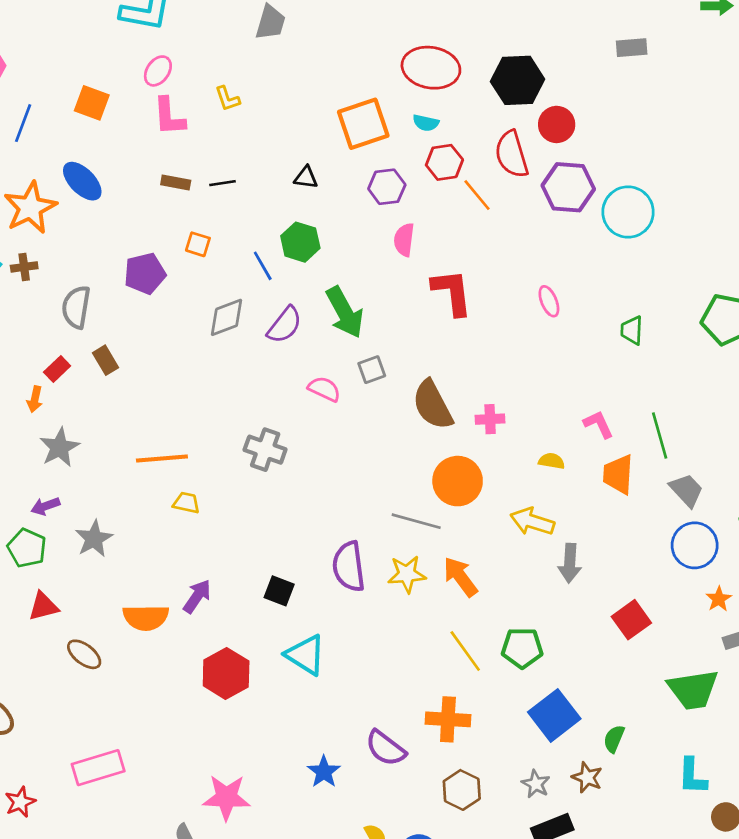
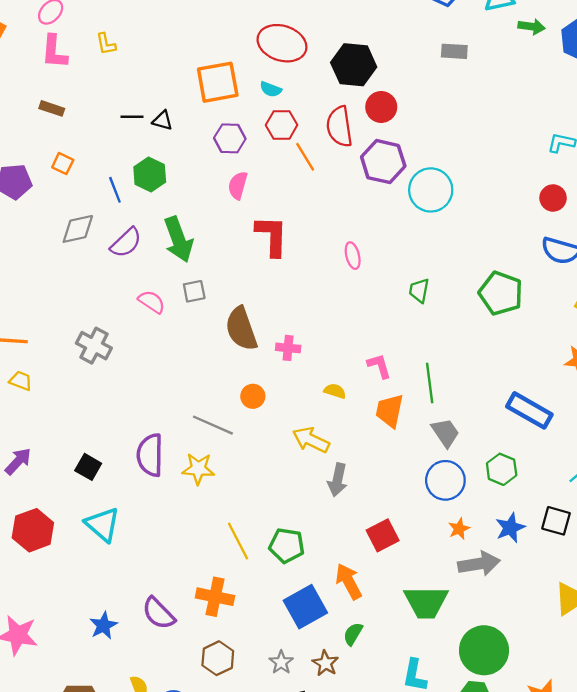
black line: (222, 183) -> (132, 117), moved
orange circle: (458, 481) -> (253, 396), size x0.6
orange arrow: (460, 577) -> (349, 581), moved

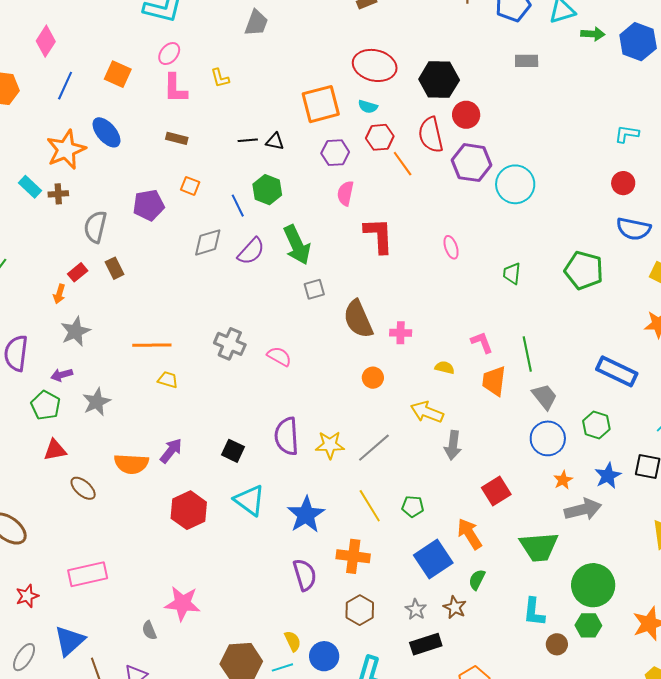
pink semicircle: (152, 302) -> (279, 356), moved
gray line: (213, 425) -> (374, 448), moved, turned -60
green pentagon: (287, 546) -> (413, 507), size x0.7
purple semicircle: (159, 613) -> (305, 575), turned -148
blue star: (103, 626) -> (306, 515), moved, size x1.5

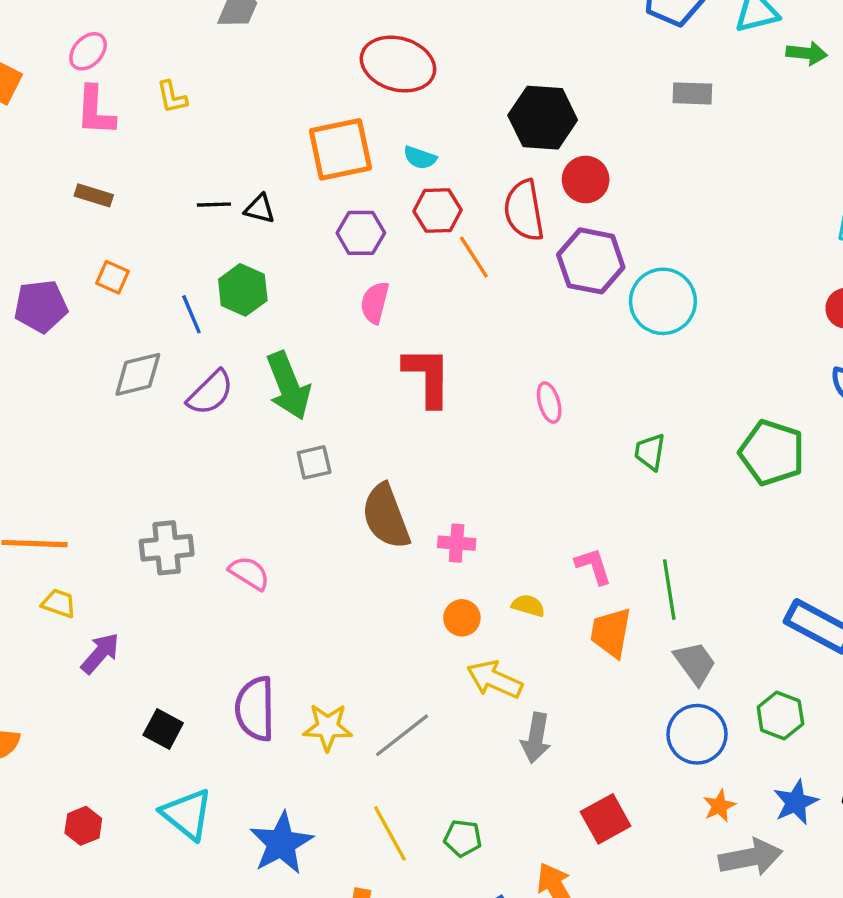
red ellipse: (375, 65) -> (398, 64), moved
gray cross: (230, 344) -> (167, 548), turned -32
orange circle: (373, 378) -> (462, 618), moved
purple arrow: (171, 451) -> (100, 653), moved
red hexagon: (189, 510) -> (83, 826), size x0.6

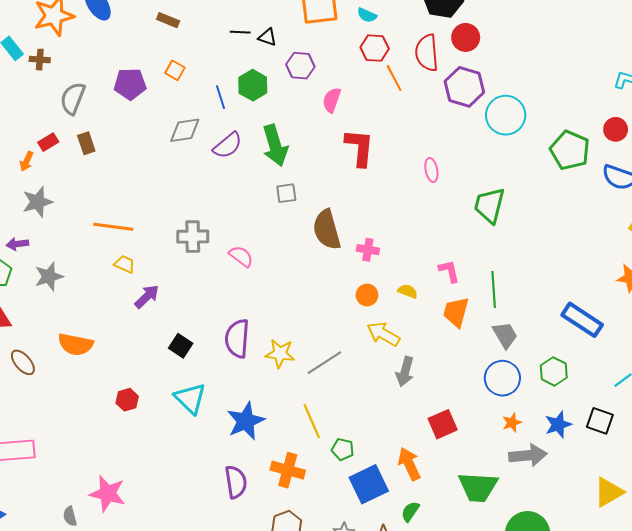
purple hexagon: (361, 233) -> (300, 66), moved
green trapezoid: (650, 452) -> (489, 205), size x1.6
green pentagon: (772, 453) -> (570, 150), moved
green pentagon: (463, 838) -> (343, 449), moved

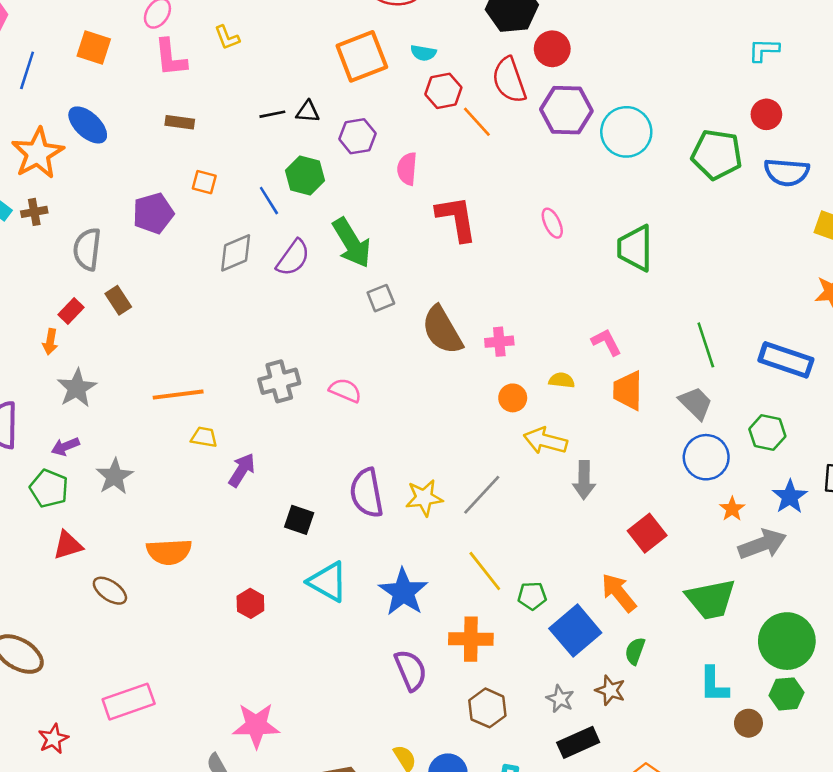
green line: (494, 289) -> (706, 345), moved

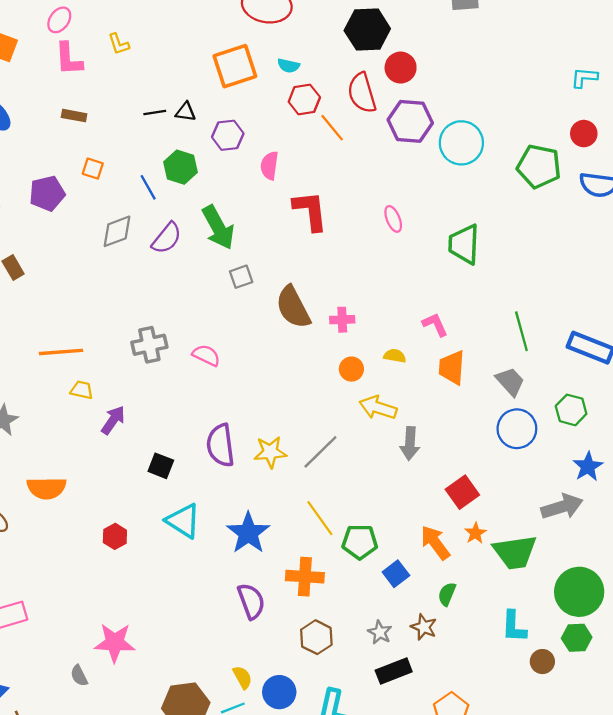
orange star: (732, 509) -> (475, 533), moved
green pentagon: (532, 596) -> (360, 542), size x1.4
blue square: (575, 631) -> (396, 574), size x0.6

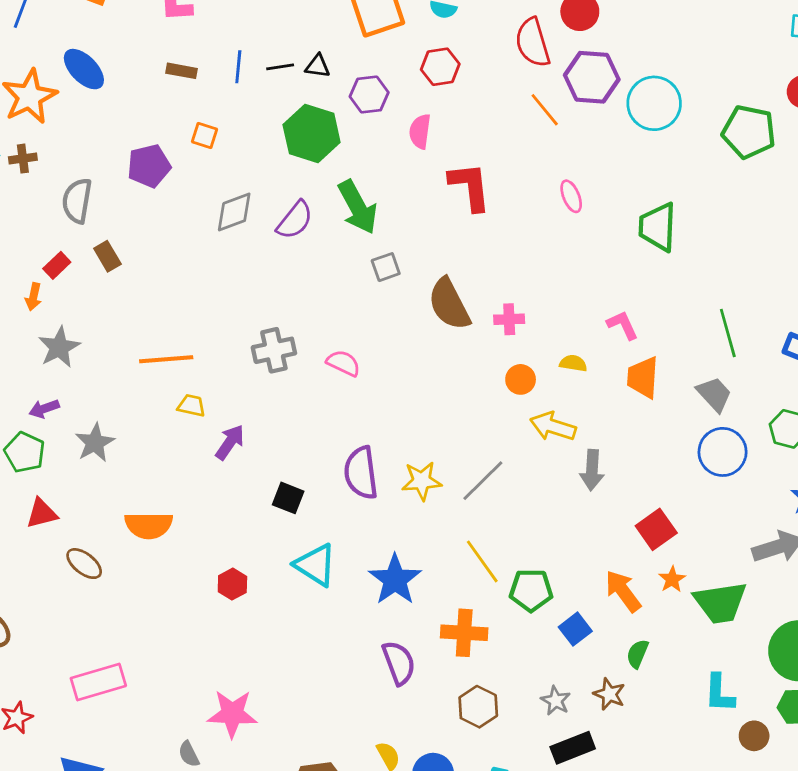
red hexagon: (304, 99) -> (440, 67), moved
orange line: (332, 128) -> (545, 110), moved
green hexagon: (181, 167) -> (312, 134), size x1.4
blue line: (148, 187) -> (238, 67), moved, turned 35

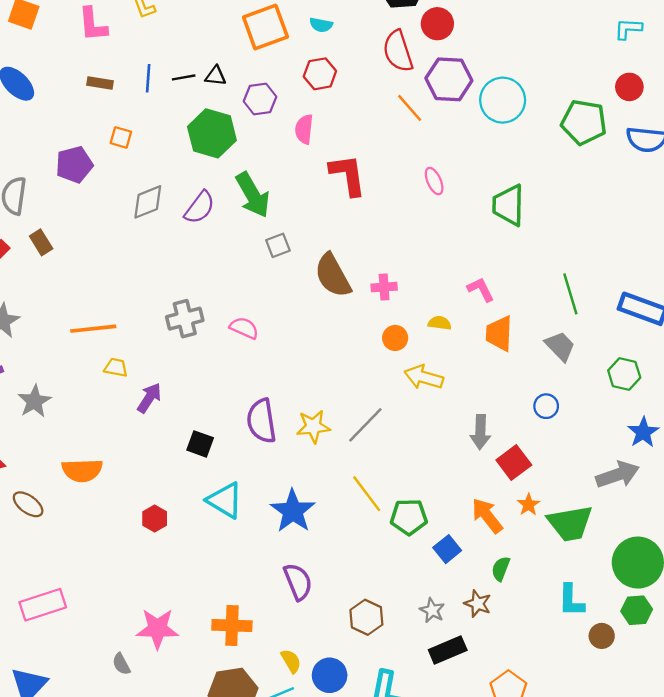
blue circle: (723, 452) -> (546, 406), moved, size x0.6
gray arrow: (592, 470) -> (480, 432), moved
orange cross: (464, 633) -> (232, 625), moved

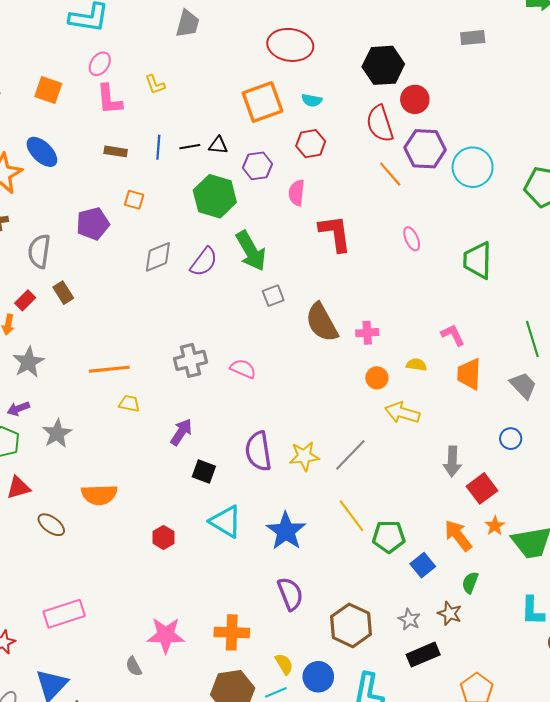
purple arrow: (149, 398) -> (181, 432), moved
brown hexagon: (366, 617) -> (351, 625), size x1.4

